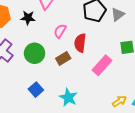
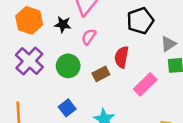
gray triangle: (118, 14) -> (168, 44), moved
pink semicircle: (60, 31) -> (89, 37), moved

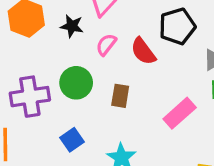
red semicircle: (122, 57) -> (143, 51), moved, turned -50
purple cross: (29, 61) -> (30, 97), moved, turned 36
brown rectangle: (101, 74) -> (120, 96), turned -56

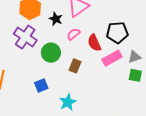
purple cross: (30, 97) -> (25, 37), moved, turned 30
pink rectangle: (180, 113) -> (112, 58), moved

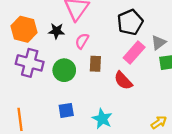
red semicircle: (94, 43) -> (123, 81), moved
brown rectangle: (75, 66) -> (95, 64), moved
blue square: (41, 85) -> (66, 110), turned 32

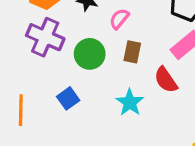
blue square: (66, 110) -> (68, 98), moved, turned -35
cyan star: (102, 119) -> (130, 102), moved

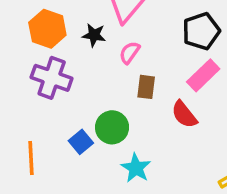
green circle: (90, 54) -> (112, 127), moved
cyan star: (130, 102) -> (136, 168), moved

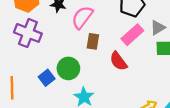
pink semicircle: (130, 53) -> (82, 17), size x1.5

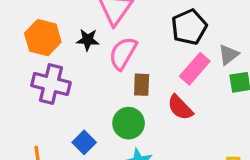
green circle: (68, 68) -> (129, 123), moved

